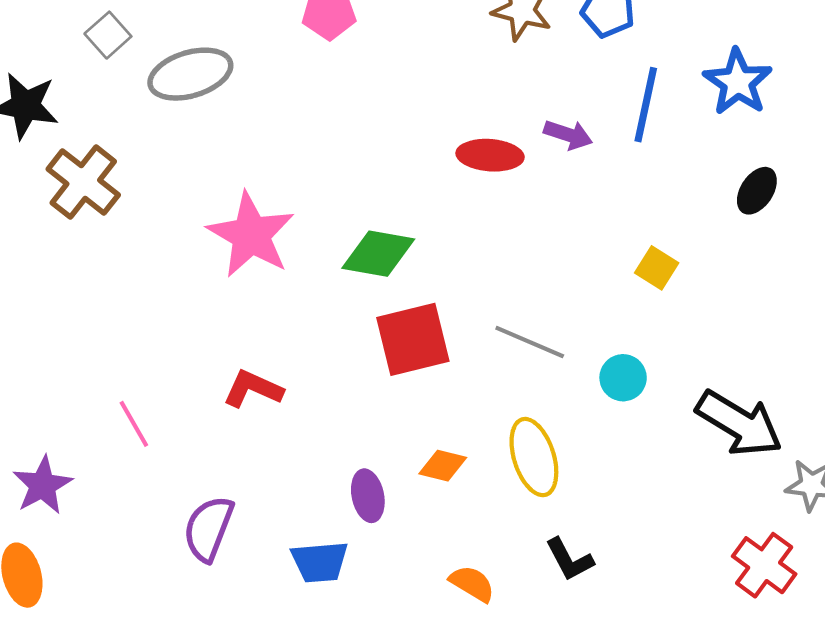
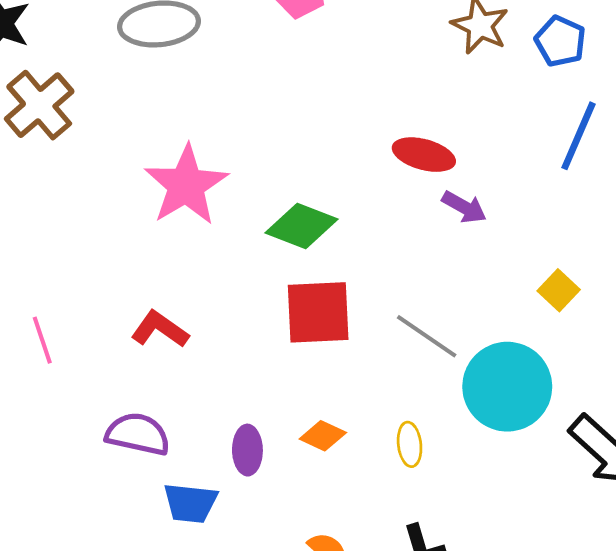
purple arrow: (568, 135) -> (464, 207), moved
cyan circle: (623, 378) -> (507, 387), size x2.0
yellow ellipse: (534, 457) -> (410, 444), size x0.6
purple semicircle: (208, 528) -> (138, 434), moved, turned 70

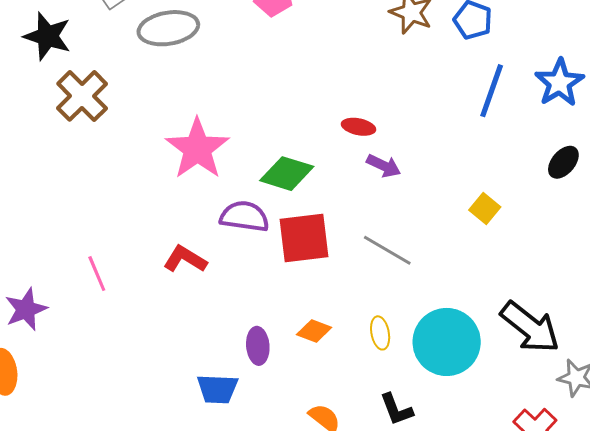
red ellipse: (424, 155) -> (359, 127), moved, size x0.7
purple arrow: (464, 207) -> (384, 166), moved
cyan circle: (507, 387) -> (447, 342), moved
purple semicircle: (138, 434) -> (244, 216), moved

